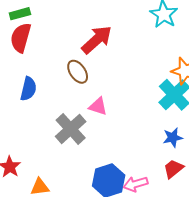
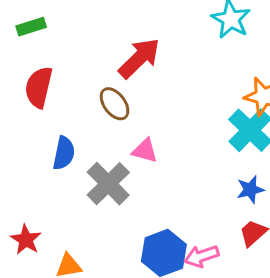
red semicircle: (21, 38) -> (39, 87), moved
blue semicircle: (28, 89) -> (64, 153), moved

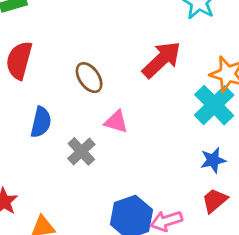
red arrow: (139, 58) -> (162, 60), moved
gray cross: (108, 184) -> (81, 151), size x0.7

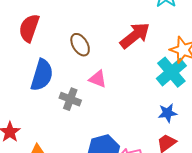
blue semicircle: (41, 122) -> (42, 75), size x1.4
gray cross: (81, 151) -> (70, 99), turned -30

